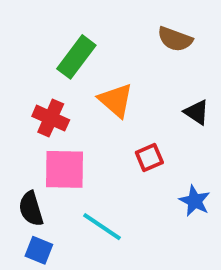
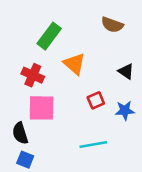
blue star: (195, 201) -> (125, 110), moved, turned -30
cyan line: (102, 227) -> (93, 145), moved, turned -44

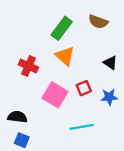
green rectangle: (49, 36) -> (62, 28), moved
pink square: (42, 108) -> (55, 95), moved, turned 30
black semicircle: (20, 133) -> (17, 117), turned 114

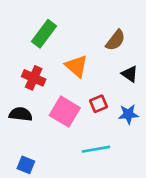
brown semicircle: (98, 22) -> (115, 40), moved, turned -72
green rectangle: (62, 28) -> (44, 34), moved
black semicircle: (17, 117) -> (21, 114), moved

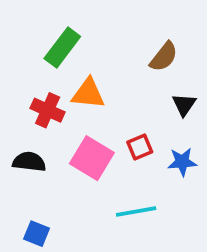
orange triangle: (76, 66) -> (88, 94), moved, turned -35
black triangle: (130, 74) -> (184, 105), turned 30

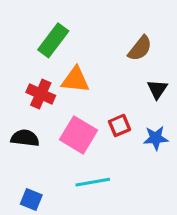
cyan line: (136, 212) -> (93, 182), moved

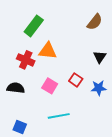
brown semicircle: (140, 48) -> (95, 22), moved
red square: (119, 125) -> (76, 80), turned -32
pink square: (79, 135) -> (50, 86), size x0.7

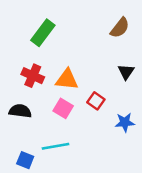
orange triangle: (48, 51) -> (67, 79), moved
blue star: (99, 88) -> (125, 122), moved
cyan line: (59, 116) -> (55, 146), moved

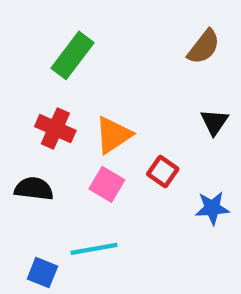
orange triangle: (67, 79) -> (113, 135), turned -40

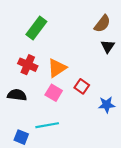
black triangle: (214, 122) -> (108, 46), moved

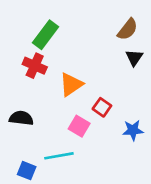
red cross: (28, 65) -> (35, 66), moved
pink square: (54, 93) -> (79, 126), moved

